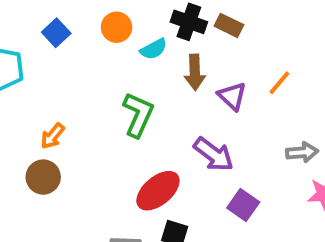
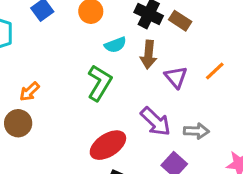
cyan semicircle: (154, 49) -> (115, 45), moved
gray arrow: (302, 152) -> (197, 131), moved

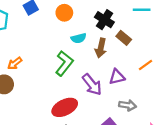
brown rectangle: (180, 21) -> (124, 38), moved
purple triangle: (176, 77) -> (117, 77), moved, turned 49
purple arrow: (156, 122) -> (92, 85), moved

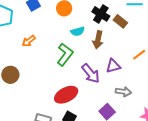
brown rectangle: (124, 38) -> (120, 21), moved
orange arrow: (15, 63) -> (29, 41), moved

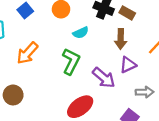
brown arrow: (98, 40) -> (121, 39), moved
orange arrow: (29, 41) -> (27, 53), size x1.5

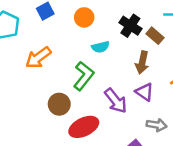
purple triangle: (128, 65) -> (144, 92), turned 48
brown circle: (13, 95) -> (59, 104), moved

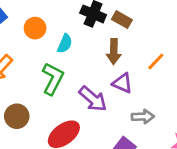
orange circle: (84, 17) -> (35, 28), moved
cyan semicircle: (100, 47) -> (65, 44), turned -42
brown circle: (59, 104) -> (17, 116), moved

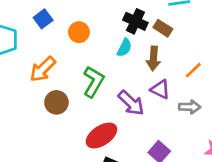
cyan semicircle: (65, 44) -> (124, 48), moved
brown circle: (17, 116) -> (56, 102), moved
gray arrow: (143, 117) -> (190, 107), moved

